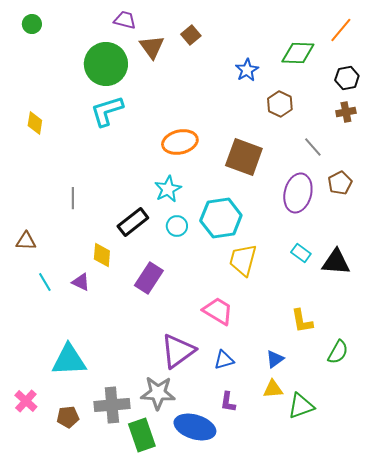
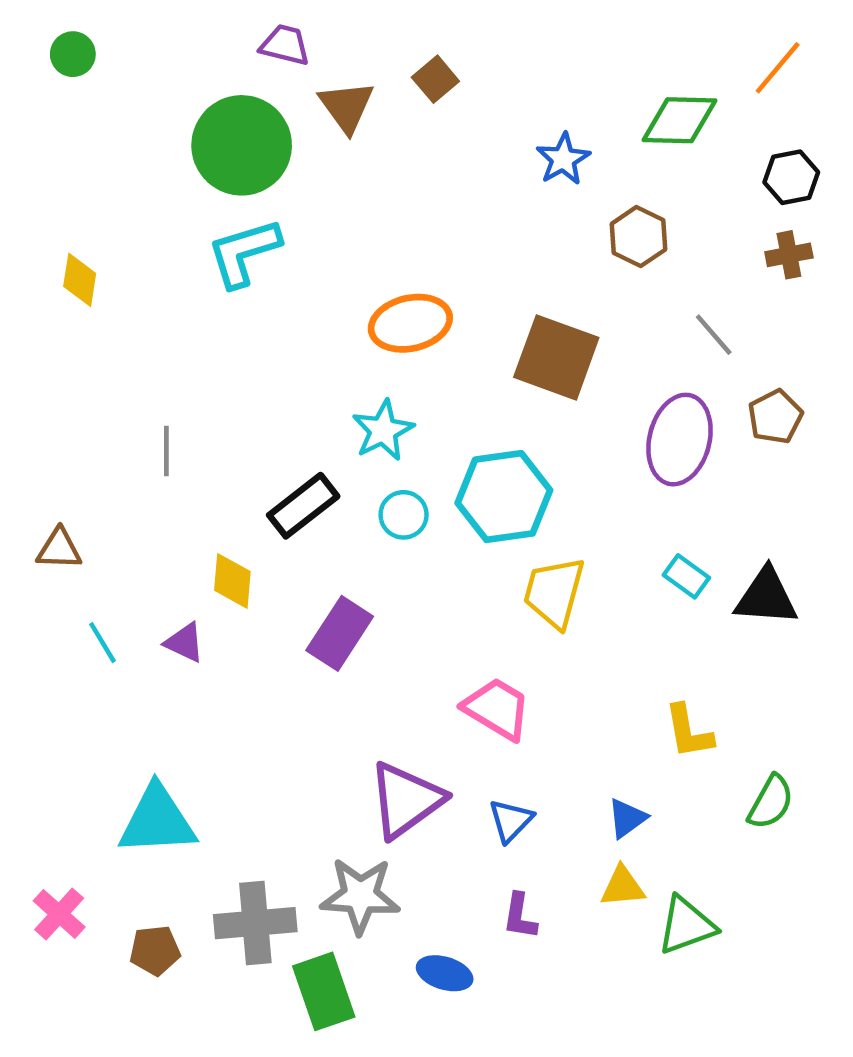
blue triangle: (224, 360) -> (511, 820), turned -30
blue ellipse: (195, 427) -> (445, 973), size x0.6

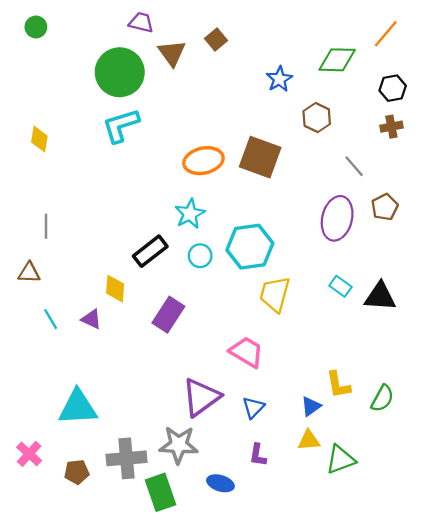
brown square: (556, 357) -> (260, 157), moved
gray line: (166, 451) -> (46, 226), moved
yellow L-shape: (689, 731) -> (338, 385), moved

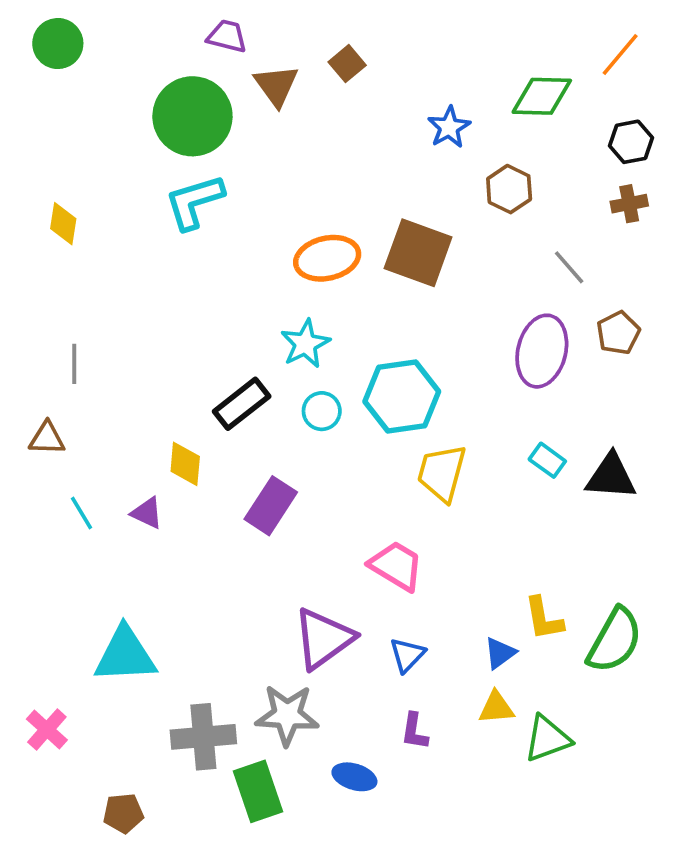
green circle: (36, 27) -> (58, 44), size x1.4
green semicircle: (382, 398) -> (615, 640), size x1.5
brown pentagon: (77, 472) -> (123, 813), moved

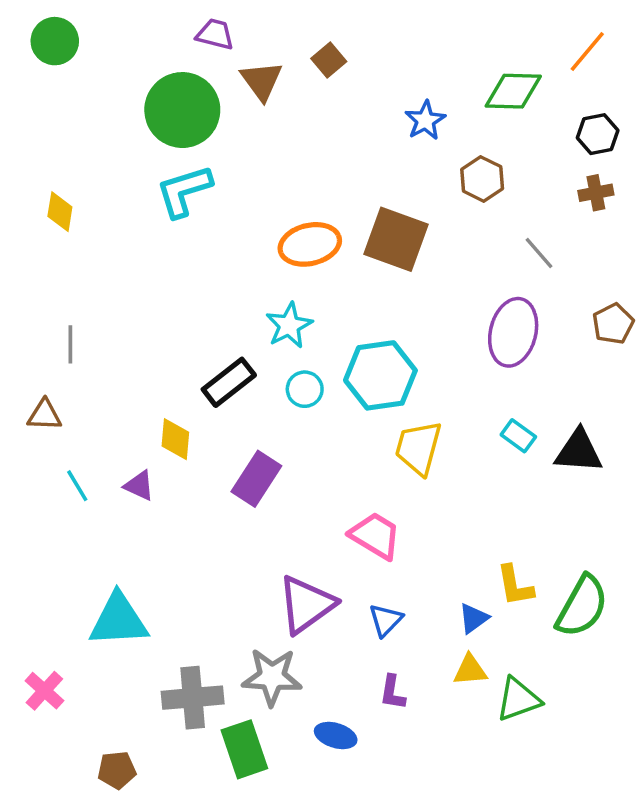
brown pentagon: (618, 333) -> (613, 324), moved

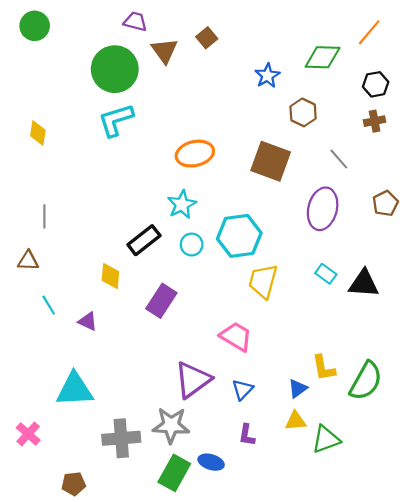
brown square: (396, 239) -> (271, 161), moved
purple triangle: (139, 486) -> (88, 321), moved
green rectangle: (244, 749) -> (174, 473), moved, turned 48

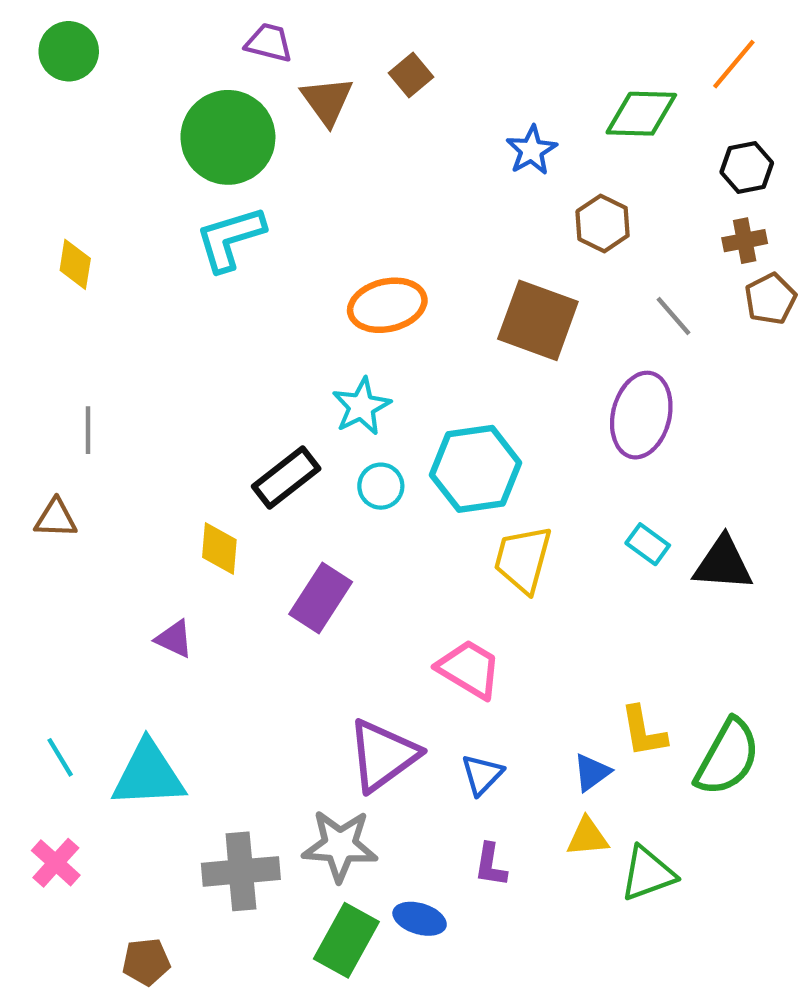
brown pentagon: (385, 203) -> (770, 299), moved
cyan line: (49, 305) -> (60, 757), moved

